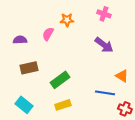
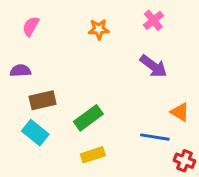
pink cross: (104, 14) -> (153, 20), turned 32
pink semicircle: (48, 34) -> (31, 26), moved
purple semicircle: (20, 40) -> (20, 71), moved
cyan rectangle: (24, 105) -> (35, 133), moved

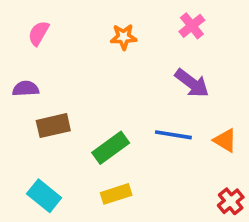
cyan rectangle: (35, 133) -> (44, 196), moved
blue line: (155, 137) -> (173, 135), moved
red cross: (184, 161) -> (231, 201), turned 30

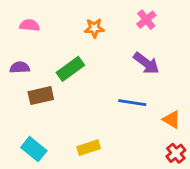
pink semicircle: (39, 33) -> (30, 25), turned 66
orange triangle: (225, 140) -> (172, 120), moved
green rectangle: (111, 148) -> (70, 69), moved

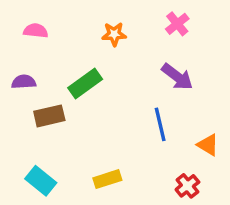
blue line: (132, 103) -> (160, 124), turned 68
red cross: (176, 153) -> (187, 186), moved

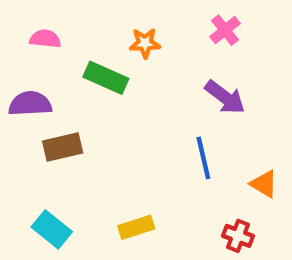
purple semicircle: (24, 82) -> (30, 104), size x1.4
green rectangle: (85, 84) -> (106, 78), moved, turned 60
red cross: (187, 186) -> (238, 236), turned -30

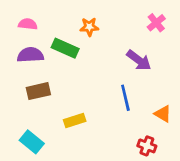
pink cross: (225, 30) -> (156, 23), moved
purple semicircle: (30, 104) -> (30, 55), moved
yellow rectangle: (136, 227) -> (75, 121), moved

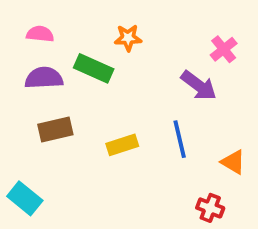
pink cross: (156, 23) -> (224, 49), moved
yellow rectangle: (75, 121) -> (122, 145), moved
cyan rectangle: (32, 142) -> (25, 198), moved

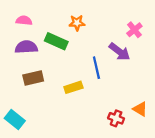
blue line: (180, 139) -> (96, 68), moved
orange triangle: (233, 162) -> (140, 109), moved
red cross: (210, 208) -> (116, 118), moved

